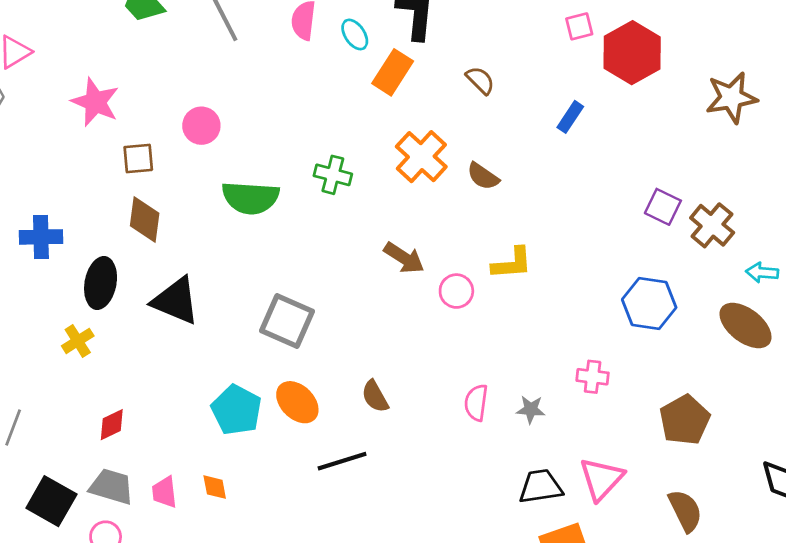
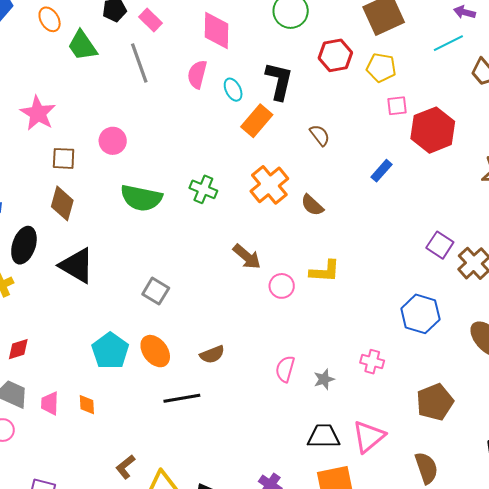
gray square: (287, 321) -> (156, 291), size x0.7
brown semicircle: (375, 396) -> (212, 354), turned -90
gray star: (531, 409) -> (324, 379), turned -30

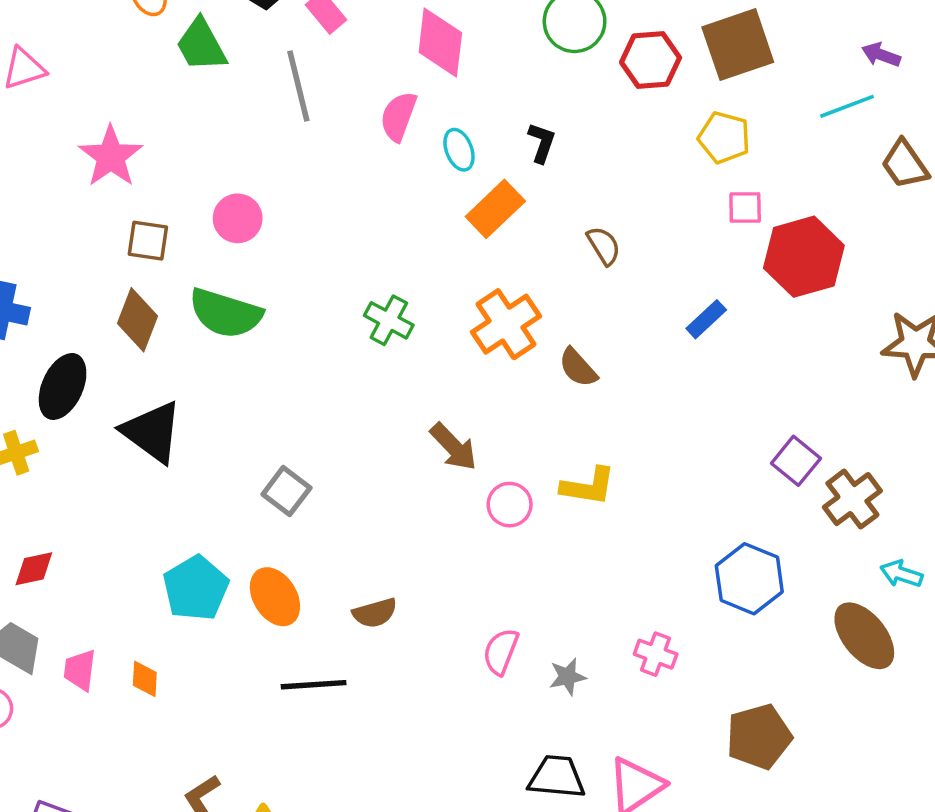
red hexagon: (335, 55) -> (651, 60), moved
black L-shape: (279, 81) -> (542, 143), size x0.6
green semicircle: (141, 198) -> (226, 313), moved

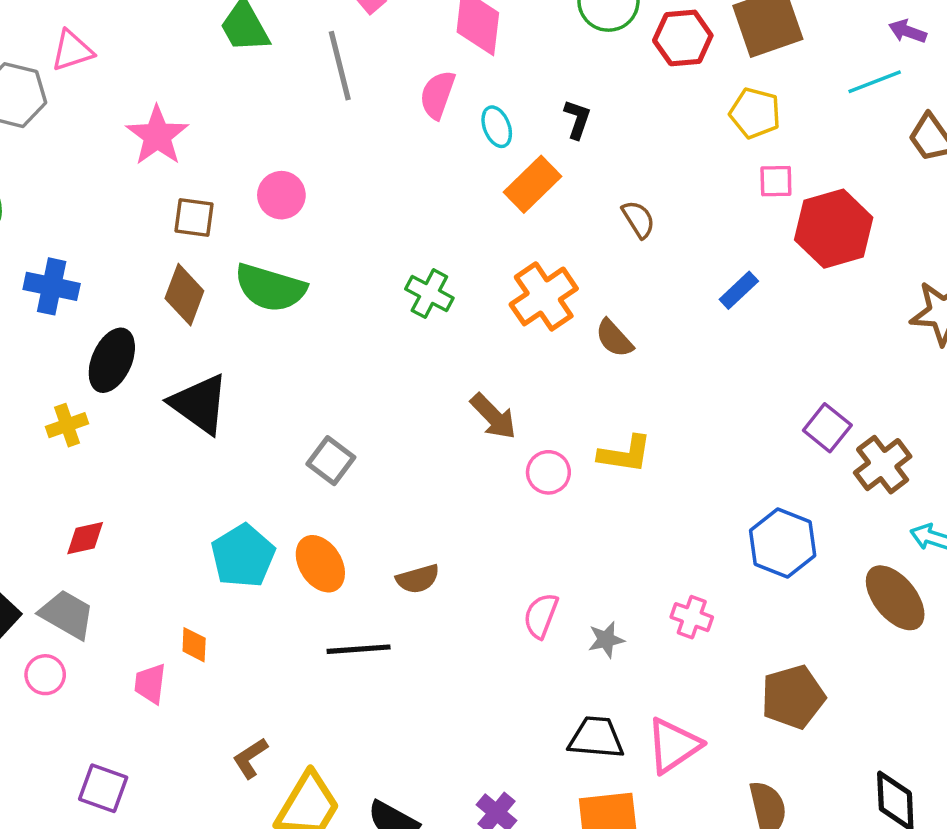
pink trapezoid: (80, 670) -> (150, 684), moved

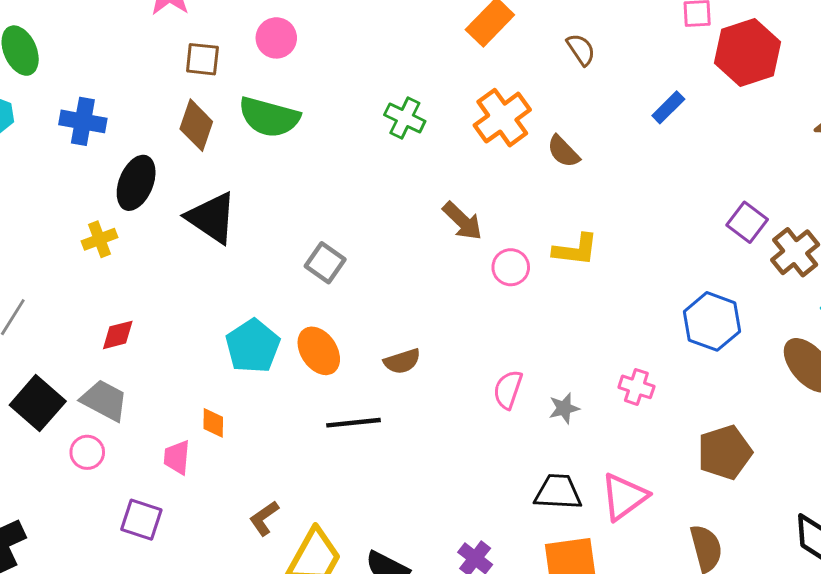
purple square: (103, 788) -> (141, 520), moved

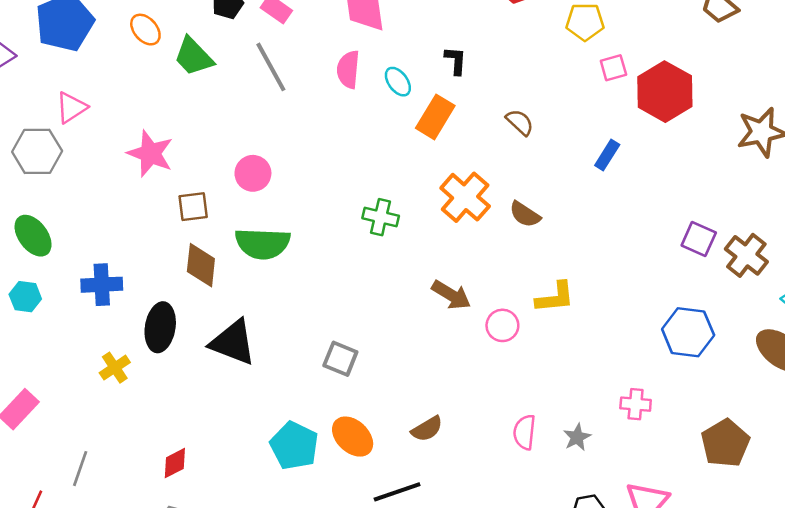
yellow cross: (100, 239) -> (115, 368), moved

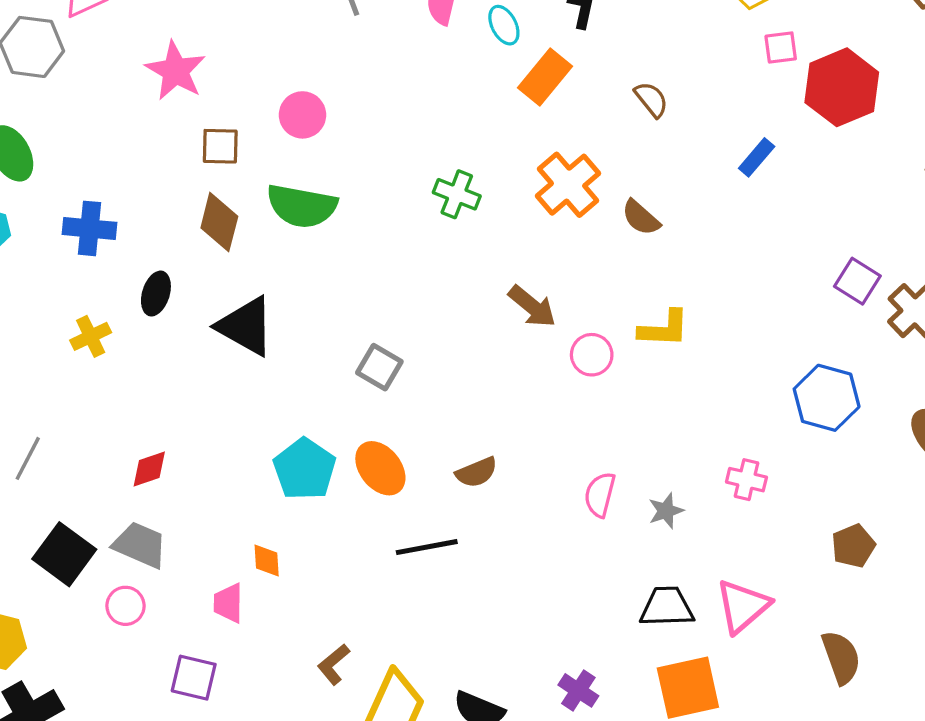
black ellipse: (160, 327) -> (156, 294), size x0.7
brown pentagon: (725, 443) -> (853, 546), size x0.7

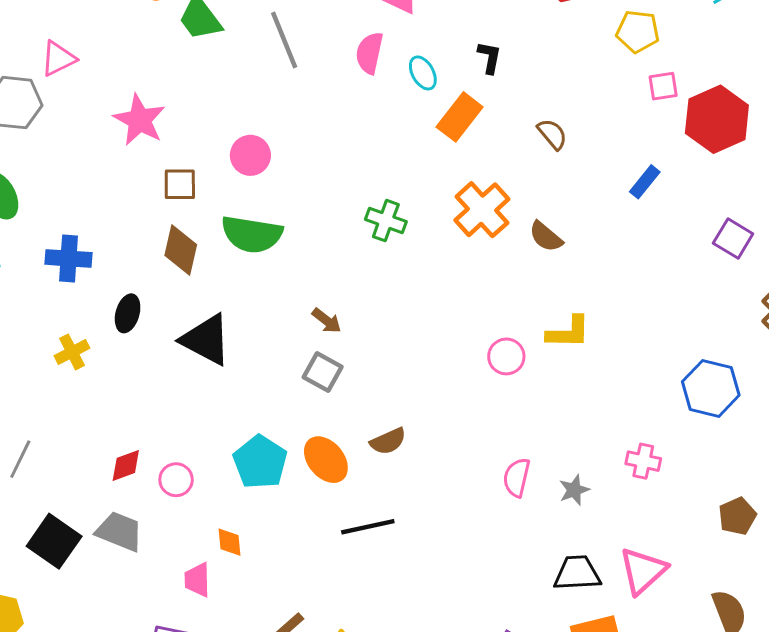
purple square: (857, 281) -> (733, 239), moved
brown arrow: (532, 306) -> (327, 321), moved, size x0.7
brown semicircle: (477, 472) -> (388, 441), moved
pink circle: (125, 606) -> (176, 480), moved

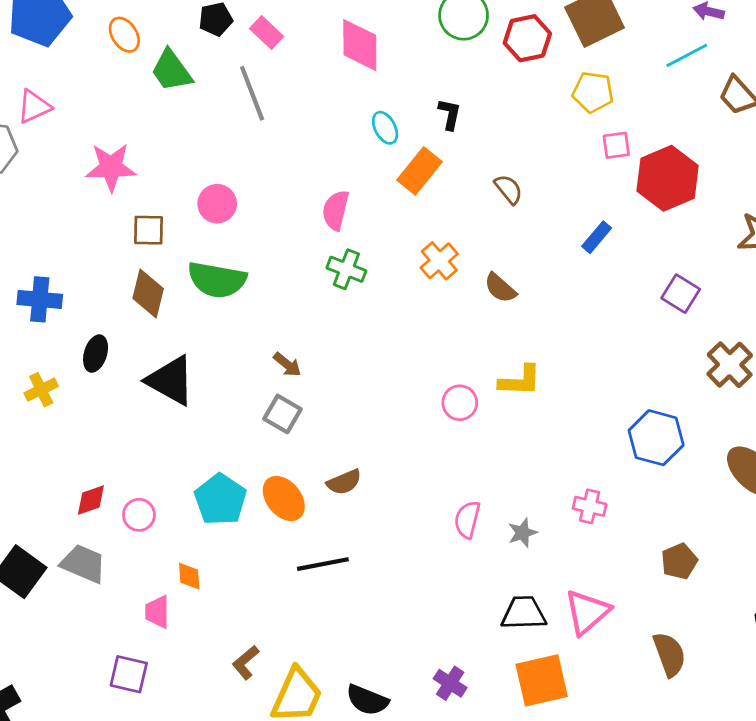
pink semicircle: (369, 53) -> (336, 210), moved
pink star: (139, 120) -> (111, 167), turned -30
orange cross: (482, 210) -> (439, 261), size x0.7

